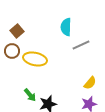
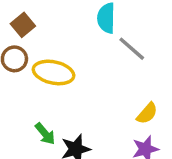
gray line: (81, 45) -> (132, 49), turned 66

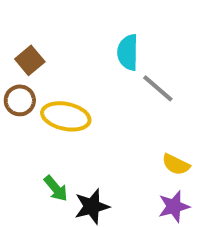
yellow semicircle: (147, 113) -> (176, 164), turned 75

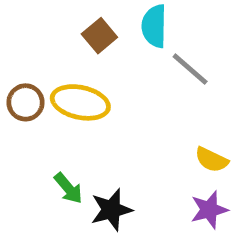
brown square: (30, 60) -> (99, 36), moved
brown circle: (20, 100) -> (25, 102), moved

